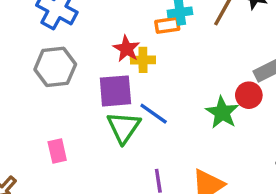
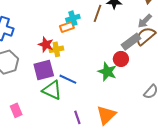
green triangle: (124, 127) -> (52, 90), turned -30

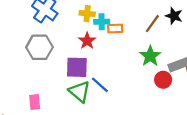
cyan cross: (73, 18) -> (102, 22), moved
yellow cross: (56, 49) -> (87, 14), moved
green star: (107, 72) -> (150, 56), moved

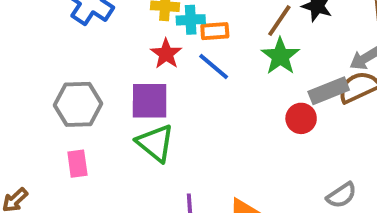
gray hexagon: (39, 47) -> (78, 104), moved
green star: (150, 56) -> (280, 56), moved
blue line: (100, 85) -> (214, 66), moved

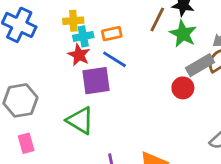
cyan cross: (191, 20) -> (83, 36), moved
green star: (280, 56) -> (183, 34), moved
purple square: (150, 101) -> (96, 81), moved

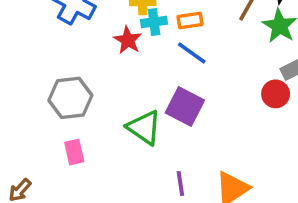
red star: (79, 55) -> (128, 40), moved
purple square: (96, 81) -> (185, 106), moved, turned 32

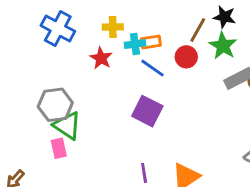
cyan cross: (154, 22) -> (135, 44), moved
red circle: (276, 94) -> (186, 57), moved
green triangle: (144, 127) -> (67, 126), moved

